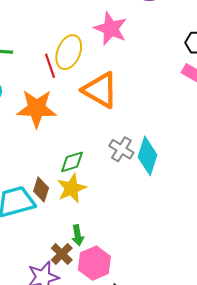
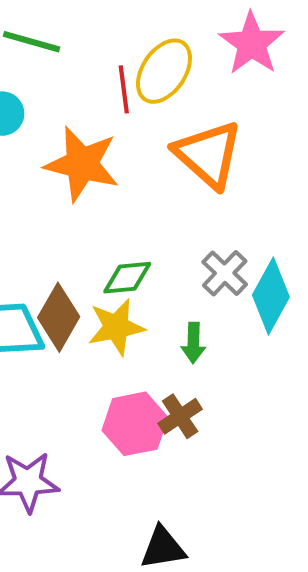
brown diamond: (41, 190) -> (59, 317), size x1.4
green arrow: (78, 235) -> (193, 343), moved
brown cross: (62, 254) -> (180, 416), moved
pink hexagon: (94, 263) -> (135, 424), moved

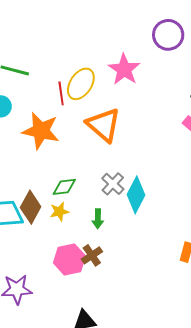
yellow star: (116, 327) -> (59, 212), size x0.7

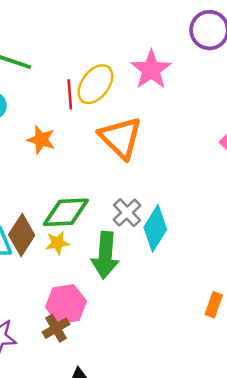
orange star: (41, 131) -> (41, 140), size x0.6
green diamond: (64, 187) -> (66, 212), size x1.5
green arrow: (98, 219) -> (105, 255), size x1.8
brown cross: (92, 255) -> (56, 328), moved

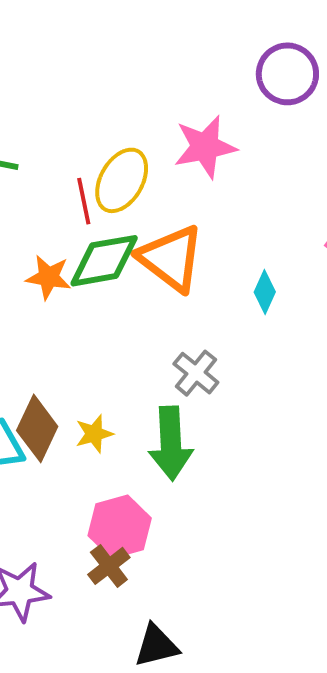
pink star: (151, 70) -> (205, 147), turned 30
green diamond: (66, 212) -> (104, 261), moved
cyan diamond: (155, 228) -> (265, 292), moved, size x0.6

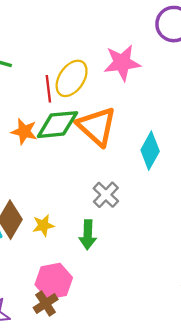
cyan diamond: (265, 292) -> (150, 151), size x1.5
green arrow: (171, 443) -> (88, 235), size x0.7

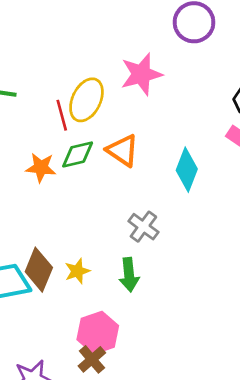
green diamond: (57, 125) -> (78, 154), size x0.7
orange triangle: (97, 126) -> (123, 150), size x0.7

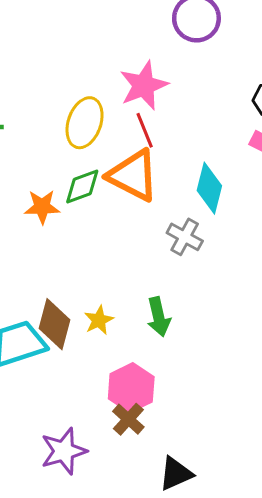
red line: (62, 115) -> (145, 130), moved
orange triangle: (123, 150) -> (133, 175), size x1.4
gray cross: (143, 227) -> (185, 237), moved

